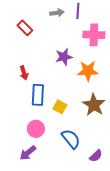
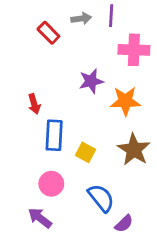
red rectangle: (25, 28) -> (48, 33), moved
purple arrow: (28, 153) -> (40, 218), turned 78
purple semicircle: (96, 156) -> (124, 224), moved

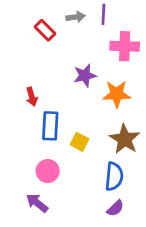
blue semicircle: (101, 198) -> (114, 176), moved, turned 44

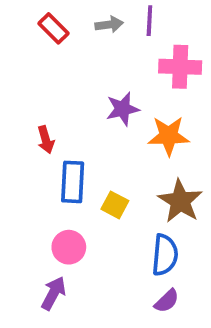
red rectangle: (45, 30) -> (53, 28), moved
purple arrow: (37, 203) -> (53, 293), turned 80

